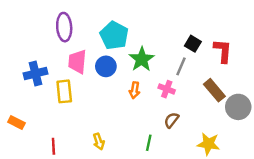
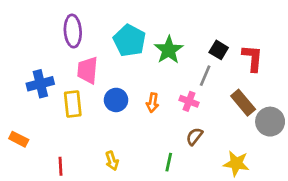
green star: (142, 59) -> (169, 50), moved
blue circle: (106, 66) -> (116, 100), moved

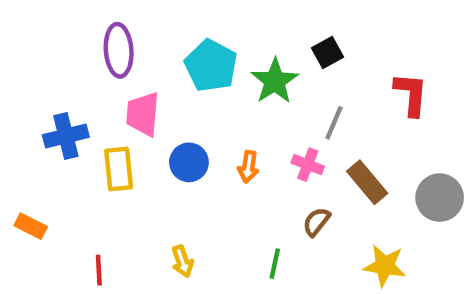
black square: (219, 50) -> (327, 52), moved, turned 30
brown rectangle: (243, 103) -> (367, 182), moved

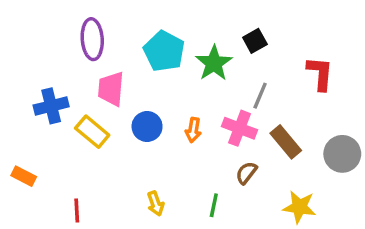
pink cross: (308, 165) -> (240, 128), size x1.4
yellow rectangle: (119, 169) -> (92, 132), turned -44
yellow arrow: (182, 261) -> (156, 204), moved

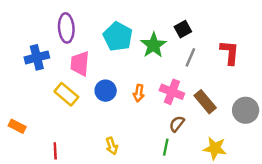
gray line: (260, 96) -> (190, 57), moved
blue cross: (51, 106) -> (37, 57), moved
green line: (214, 205) -> (166, 147), moved

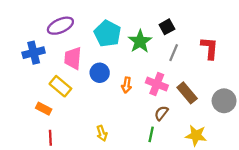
purple ellipse: (66, 28) -> (60, 26), turned 70
blue circle: (106, 91) -> (100, 73), moved
orange rectangle: (17, 126) -> (44, 109), moved

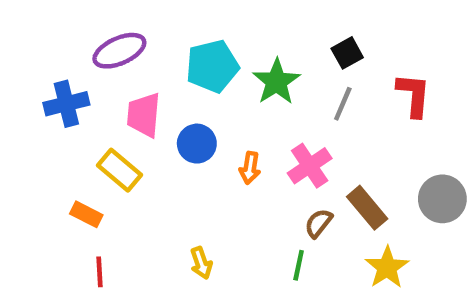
black square: (167, 27) -> (347, 53), moved
cyan pentagon: (107, 34) -> (212, 66), turned 30
pink cross: (157, 84) -> (310, 166), turned 35
brown rectangle: (187, 93) -> (367, 208), moved
yellow star: (196, 136) -> (387, 267), turned 30

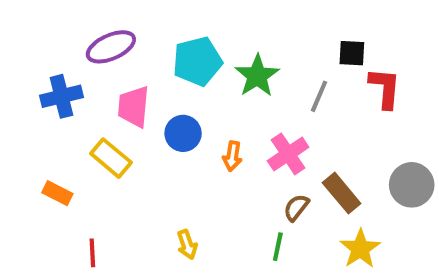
black square: (347, 53) -> (352, 53), moved, turned 32
orange rectangle: (86, 214) -> (57, 193), moved

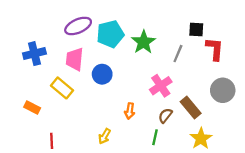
purple ellipse: (111, 47) -> (78, 26), moved
orange arrow: (232, 156) -> (130, 111), moved
gray circle: (412, 185) -> (223, 90), moved
yellow arrow: (187, 245) -> (104, 136), turned 49

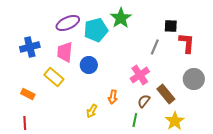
green star: (143, 42) -> (121, 18), moved
yellow arrow: (104, 136) -> (92, 111), moved
red line: (52, 141) -> (25, 123), moved

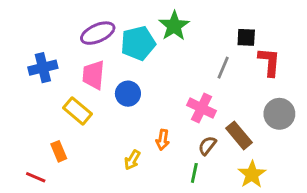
pink cross: (140, 75) -> (202, 108), turned -30
orange rectangle: (28, 94) -> (59, 151), moved, turned 40
red line: (25, 123) -> (36, 177), turned -64

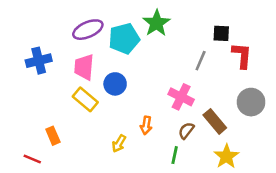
yellow rectangle: (77, 111) -> (85, 99), moved

